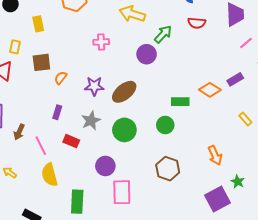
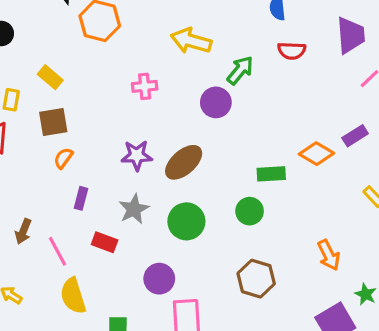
yellow rectangle: (38, 24) -> (50, 77), moved, turned -35
orange semicircle: (61, 78) -> (63, 158), moved

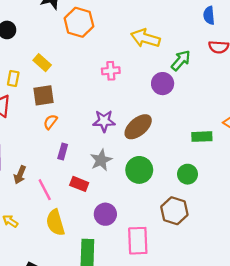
green circle: (250, 211) -> (188, 174), moved
purple circle: (159, 279) -> (105, 214), moved
brown hexagon: (256, 279) -> (174, 211), moved

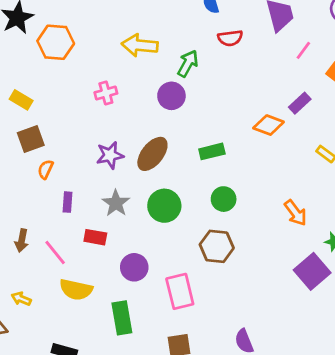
green rectangle: (202, 137) -> (212, 151), moved
yellow semicircle: (55, 223) -> (76, 290), turned -50

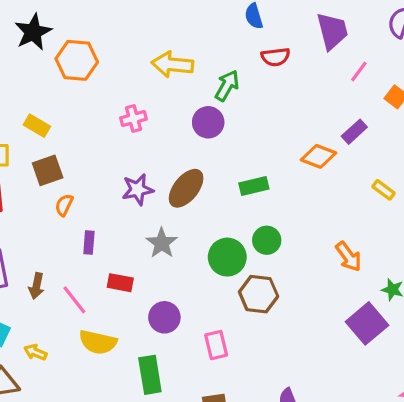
gray star: (116, 203) -> (162, 243), moved
green circle: (164, 206) -> (227, 257), moved
pink rectangle: (180, 291) -> (216, 345), size x0.7

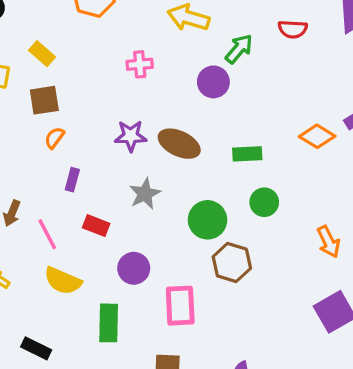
brown ellipse: (186, 188) -> (179, 144), turned 66
green circle: (267, 240) -> (264, 202), moved
pink rectangle: (216, 345) -> (180, 306), size x1.4

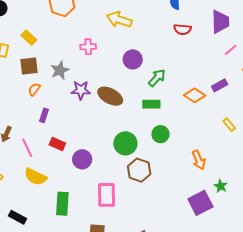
green arrow: (239, 49) -> (157, 78), moved
gray star: (145, 194) -> (60, 70), moved
purple circle: (134, 268) -> (82, 159), moved

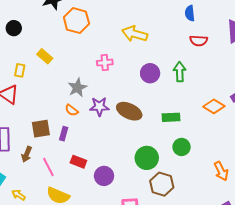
brown square: (29, 66) -> (41, 129), moved
green arrow: (157, 78) -> (180, 72), moved, turned -42
orange semicircle: (34, 89) -> (72, 110), moved, turned -88

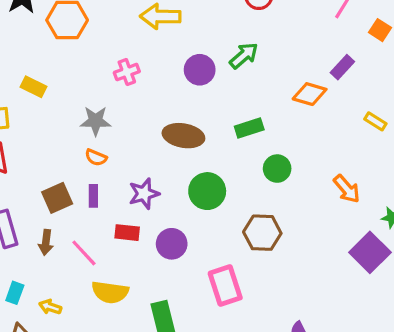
green arrow: (180, 72) -> (244, 56), turned 66
gray star: (77, 88) -> (96, 121), turned -30
purple star: (99, 106) -> (144, 194), moved
green circle: (147, 158) -> (207, 191), moved

